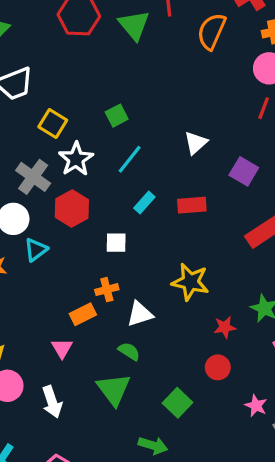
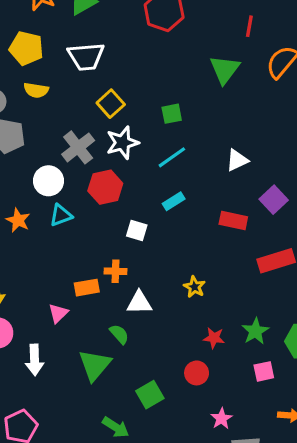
green triangle: (134, 25) -> (225, 70), moved
red rectangle: (192, 205) -> (233, 220), moved
yellow star: (190, 282) -> (194, 287), size x0.6

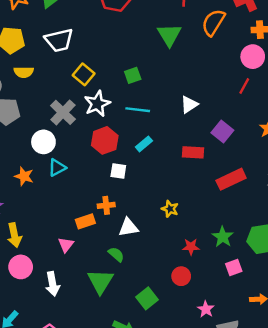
cyan line: (172, 157) -> (138, 110), turned 50
red hexagon: (105, 187) -> (105, 140), moved

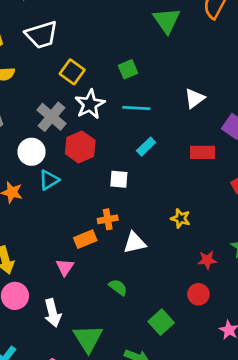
red hexagon: (105, 140) -> (80, 147), moved
green semicircle: (116, 254) -> (118, 287), moved
green triangle: (100, 281) -> (88, 338), moved

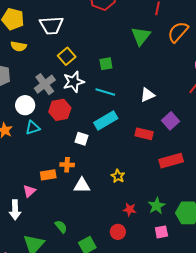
cyan rectangle: (146, 147) -> (106, 120), size x1.6
green semicircle: (118, 287) -> (61, 227), moved
white arrow: (53, 313) -> (15, 210), moved

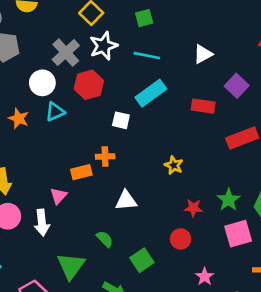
white triangle: (82, 185) -> (126, 201), moved
pink square: (161, 232) -> (238, 234), size x1.5

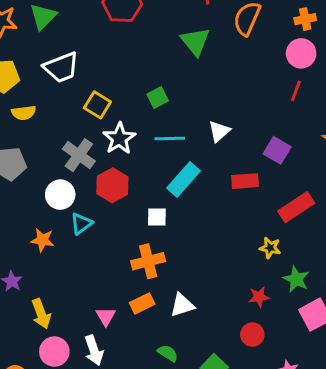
white triangle: (203, 54) -> (219, 131), moved
orange cross: (105, 156) -> (148, 261), size x1.5
yellow star: (174, 165) -> (270, 248), moved
orange rectangle: (81, 172) -> (142, 303), moved

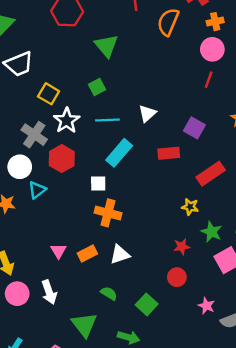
green triangle: (195, 41) -> (106, 46), moved
orange cross: (148, 261) -> (108, 213), moved, turned 30
pink triangle: (106, 316) -> (58, 251), moved

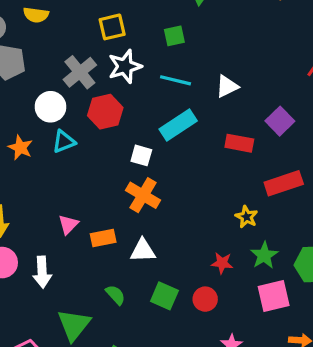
yellow square: (49, 94) -> (112, 27), turned 30
green square: (147, 304) -> (164, 296), moved, turned -35

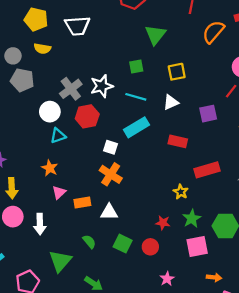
yellow square: (112, 27) -> (177, 72), moved
purple square: (280, 121) -> (208, 114), moved, turned 30
orange star: (20, 148) -> (50, 168), moved

